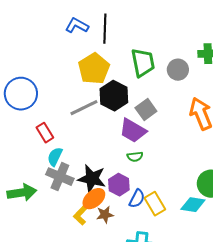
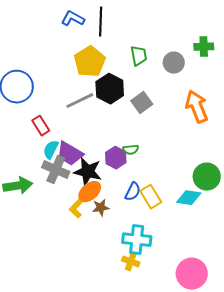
green trapezoid: (143, 63) -> (139, 56), size x0.7
purple trapezoid: (133, 131) -> (70, 154), moved
purple hexagon: (119, 185) -> (116, 158), moved

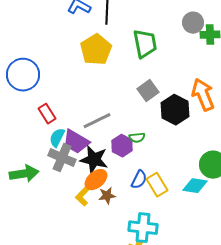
green trapezoid: (139, 56) -> (145, 44), size x1.4
gray circle: (174, 63) -> (193, 23), moved
black hexagon: (110, 89) -> (175, 110), moved
gray line: (80, 101) -> (97, 121), moved

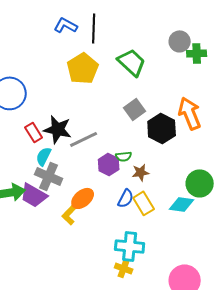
green trapezoid: (145, 44) -> (132, 62), turned -36
purple trapezoid: (76, 142) -> (34, 195), moved
black star: (94, 160) -> (58, 129), moved
brown star: (107, 196) -> (141, 172), moved

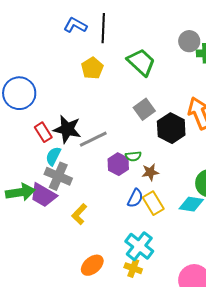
yellow pentagon: (83, 68) -> (92, 68), size x0.7
orange ellipse: (83, 198) -> (92, 265), moved
cyan cross: (130, 246) -> (139, 246), turned 32

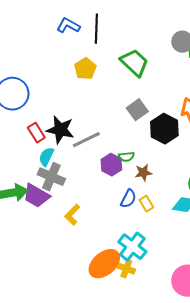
yellow rectangle: (153, 203) -> (146, 204), size x0.7
orange ellipse: (92, 265) -> (104, 264), moved, size x1.4

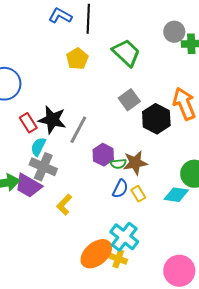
gray line: (86, 140) -> (78, 130), turned -36
green semicircle: (126, 157) -> (118, 164), moved
brown star: (143, 173) -> (135, 163), size x1.4

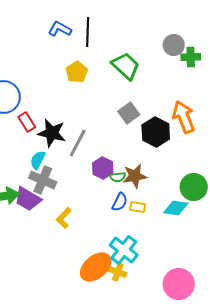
red rectangle: (28, 123) -> (27, 122), moved
yellow rectangle: (138, 194) -> (138, 207), turned -49

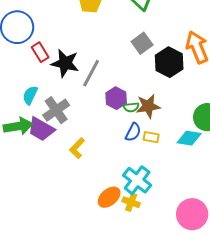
cyan semicircle: (38, 160) -> (30, 95), moved
gray cross: (43, 180) -> (56, 110), turned 32
orange ellipse: (96, 267) -> (109, 197), size x0.7

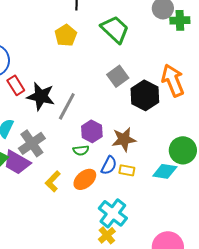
green semicircle: (131, 107) -> (81, 150), moved
orange ellipse: (109, 197) -> (85, 179), moved
yellow cross: (131, 202) -> (107, 235), turned 30

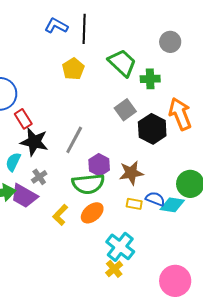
green cross: (180, 20) -> (150, 79), moved
black star: (41, 96) -> (34, 142), moved
gray cross: (32, 143) -> (39, 177), size x0.6
green semicircle: (81, 150) -> (88, 184), size x2.0
blue semicircle: (109, 165) -> (155, 199), moved, turned -96

